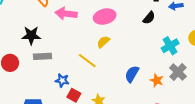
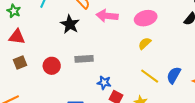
black star: (31, 35) -> (70, 24), moved, turned 30
yellow line: (87, 61) -> (150, 76), moved

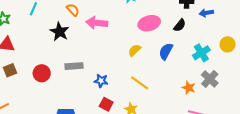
pink ellipse: (146, 18) -> (149, 23), moved
blue semicircle: (174, 75) -> (166, 51), moved
blue star: (104, 83) -> (101, 81), moved

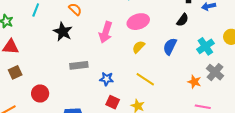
pink arrow: (97, 23) -> (106, 32), moved, turned -75
pink ellipse: (149, 23) -> (138, 22), moved
red circle: (42, 73) -> (40, 94), moved

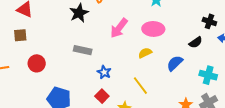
cyan cross: (205, 46) -> (208, 75), turned 30

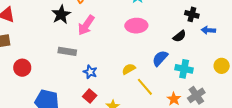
pink arrow: (119, 28) -> (86, 25), moved
yellow semicircle: (145, 53) -> (129, 69), moved
cyan cross: (208, 75) -> (184, 69), moved
yellow line: (140, 86) -> (145, 87), moved

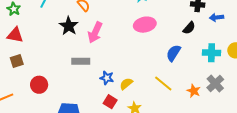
yellow semicircle: (129, 69) -> (126, 84), moved
cyan cross: (184, 69) -> (212, 53), moved

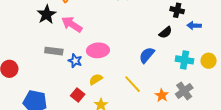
pink ellipse: (145, 25) -> (98, 50), moved
pink arrow: (95, 32) -> (72, 24), turned 90
blue star: (107, 78) -> (75, 61), moved

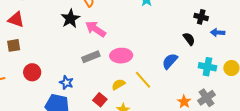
black semicircle: (166, 32) -> (189, 39), turned -88
gray rectangle: (54, 51) -> (91, 57), moved, turned -30
blue star: (75, 61) -> (66, 83), moved
yellow line: (133, 84) -> (143, 80), moved

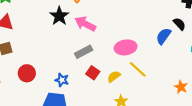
pink ellipse: (121, 56) -> (126, 47), moved
blue semicircle: (170, 61) -> (163, 36), moved
red square: (100, 100) -> (93, 73), moved

